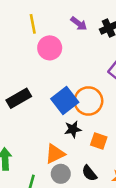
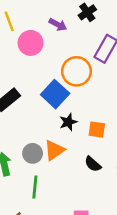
purple arrow: (79, 24) -> (58, 25), moved
orange circle: (88, 101) -> (76, 71), moved
gray circle: (61, 174) -> (33, 153), moved

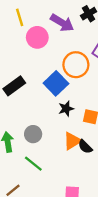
purple arrow: (58, 25) -> (62, 23), size x1.5
orange triangle: (54, 150) -> (72, 141), moved
green line: (35, 187) -> (33, 164), turned -60

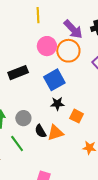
pink circle: (37, 37) -> (47, 46), moved
orange circle: (76, 65) -> (68, 51), moved
black semicircle: (85, 147) -> (40, 131), moved

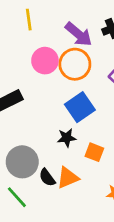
blue square: (54, 80) -> (80, 107), moved
gray circle: (23, 118) -> (22, 162), size x1.5

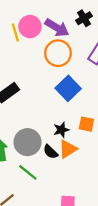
yellow line: (29, 20) -> (15, 33), moved
pink circle: (45, 61) -> (30, 27), moved
black star: (67, 138) -> (61, 130), moved

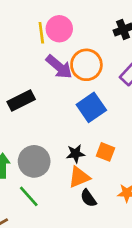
purple arrow: (57, 28) -> (59, 67), moved
black semicircle: (50, 152) -> (88, 198), moved

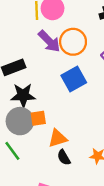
orange square: (106, 152) -> (38, 118), moved, turned -35
black star: (75, 154) -> (23, 95), moved, size x1.5

